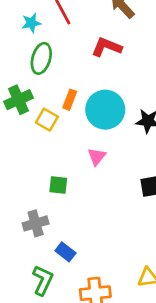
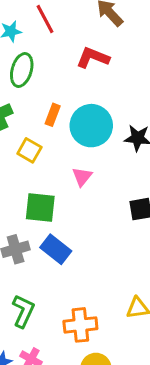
yellow square: (47, 120) -> (29, 150), moved
green square: (58, 185) -> (40, 208), size x1.5
blue rectangle: (65, 252) -> (56, 249), moved, size x1.4

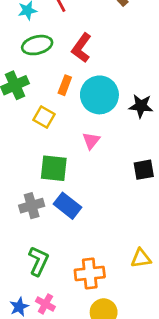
red L-shape: (93, 58) -> (81, 48), moved, turned -76
green ellipse: (22, 70) -> (37, 45), turned 60

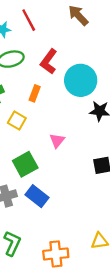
cyan circle: (99, 95) -> (81, 80), moved
green square: (54, 168) -> (25, 164), turned -35

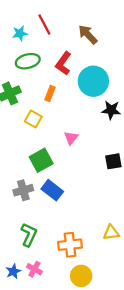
brown arrow: (78, 15) -> (88, 34), moved

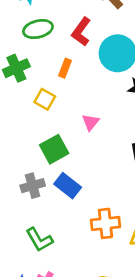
green L-shape: (29, 235) -> (39, 240), turned 125
orange cross: (70, 245) -> (105, 223), moved

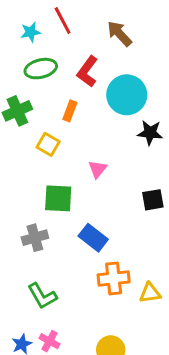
green square: (54, 149) -> (58, 198), turned 32
blue rectangle: (68, 186) -> (93, 238), moved

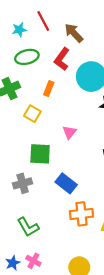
brown arrow: (119, 34) -> (74, 33), moved

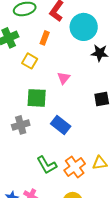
orange cross: (81, 214) -> (75, 167), moved, turned -30
green L-shape: (28, 227) -> (47, 165), moved

